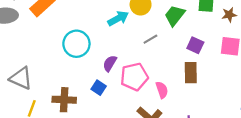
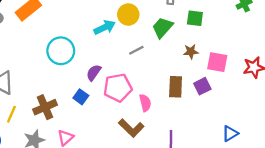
brown star: (229, 15) -> (191, 52), moved
purple square: (195, 45) -> (202, 86), moved, turned 35
brown cross: (64, 100) -> (45, 107), turned -30

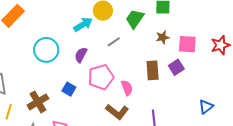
purple semicircle: (94, 73) -> (81, 55), moved

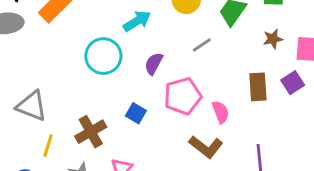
cyan arrow: (83, 24) -> (137, 21), moved

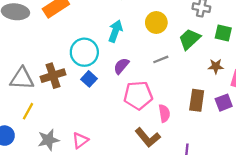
cyan arrow: (137, 21) -> (115, 31), turned -50
gray triangle: (32, 106) -> (22, 79), turned -30
blue square: (136, 113) -> (89, 79), moved
brown cross: (91, 132) -> (53, 76), moved

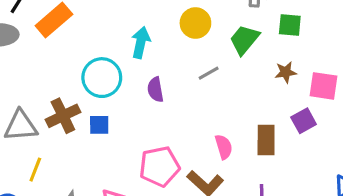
purple semicircle: (121, 66) -> (155, 90), turned -42
blue square: (89, 79) -> (99, 125), moved, turned -35
pink pentagon: (138, 95) -> (159, 166), moved
brown rectangle: (197, 100) -> (266, 140), moved

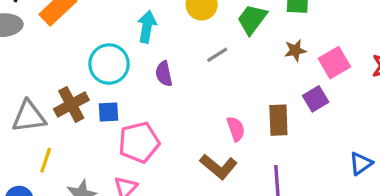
pink square: (324, 86) -> (334, 63), turned -36
pink pentagon: (159, 166) -> (139, 142), moved

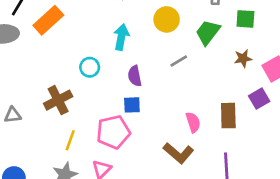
cyan circle: (109, 64) -> (90, 67), size x0.6
blue square: (108, 112) -> (132, 105), moved
gray triangle: (29, 116) -> (13, 115), moved, size x0.6
yellow line: (46, 160) -> (70, 140), moved

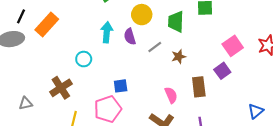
green trapezoid: (208, 32) -> (176, 22), turned -30
brown star: (243, 58) -> (179, 57), moved
purple semicircle: (135, 76) -> (130, 37), moved

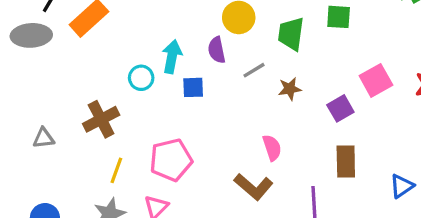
cyan arrow: (107, 32) -> (172, 57), moved
purple square: (222, 71) -> (340, 108), moved
blue square: (121, 86) -> (193, 87), moved
brown rectangle: (199, 87) -> (346, 162), moved

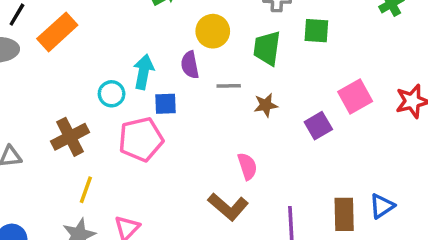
gray line: (254, 70) -> (229, 86), turned 30
pink pentagon: (171, 160) -> (141, 139), moved
brown rectangle: (346, 162) -> (344, 214), moved

